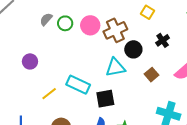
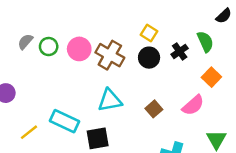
brown cross: (115, 30) -> (110, 55), turned -35
black cross: (163, 40) -> (180, 51), moved
black circle: (133, 49) -> (149, 58), moved

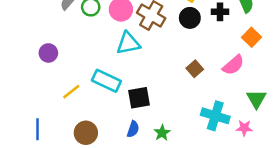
black cross: (180, 51) -> (220, 12), turned 35
cyan triangle: (110, 100) -> (128, 43), moved

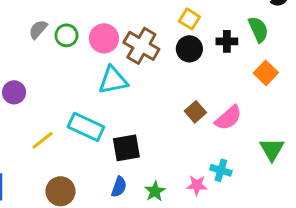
pink semicircle: (233, 65) -> (228, 118), moved
cyan cross: (215, 116) -> (221, 170), size x0.6
pink star: (244, 128) -> (197, 185), moved

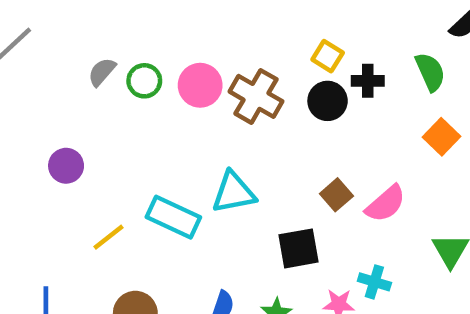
black cross: (227, 41) -> (368, 81), moved
cyan triangle: (113, 80) -> (234, 193), moved
black square: (126, 148) -> (298, 248), moved

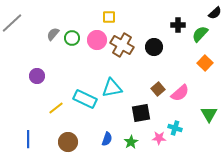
yellow square: (328, 56) -> (109, 17), moved, turned -32
green semicircle: (430, 72) -> (200, 34), turned -114
black cross: (368, 81) -> (178, 25), moved

